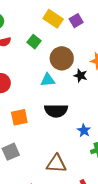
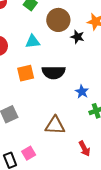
cyan triangle: (48, 80) -> (33, 42), moved
orange square: (19, 117) -> (26, 73), moved

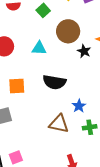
orange square: (26, 73) -> (17, 86), moved
brown triangle: (55, 125) -> (59, 124), moved

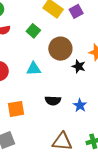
black semicircle: (54, 82) -> (53, 101), size x0.7
blue star: (79, 106) -> (80, 105), moved

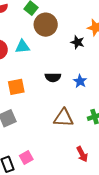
brown circle: (60, 49) -> (46, 25), moved
cyan triangle: (34, 69) -> (23, 47), moved

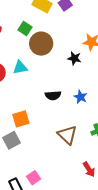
orange square: (16, 87) -> (21, 119), moved
brown triangle: (64, 118) -> (67, 135), turned 45

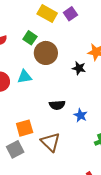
blue star: (80, 97) -> (81, 115), moved
brown triangle: (67, 135) -> (50, 142), moved

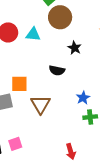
black star: (79, 68) -> (75, 48), moved
blue star: (81, 115) -> (83, 98), moved

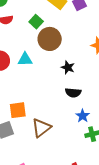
black semicircle: (57, 70) -> (73, 93), moved
brown triangle: (41, 104) -> (41, 128), turned 30

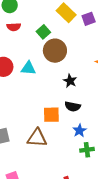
orange square: (18, 110) -> (51, 115), moved
brown triangle: (41, 128) -> (37, 138), turned 35

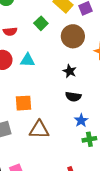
red semicircle: (14, 27) -> (10, 31), moved
brown circle: (55, 51) -> (73, 36), moved
orange square: (51, 115) -> (24, 103), moved

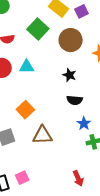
green square: (41, 23) -> (38, 29), size x1.5
orange square: (24, 103) -> (25, 110), turned -36

